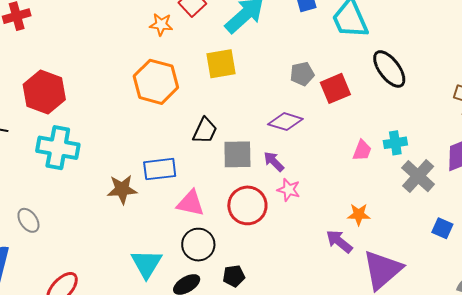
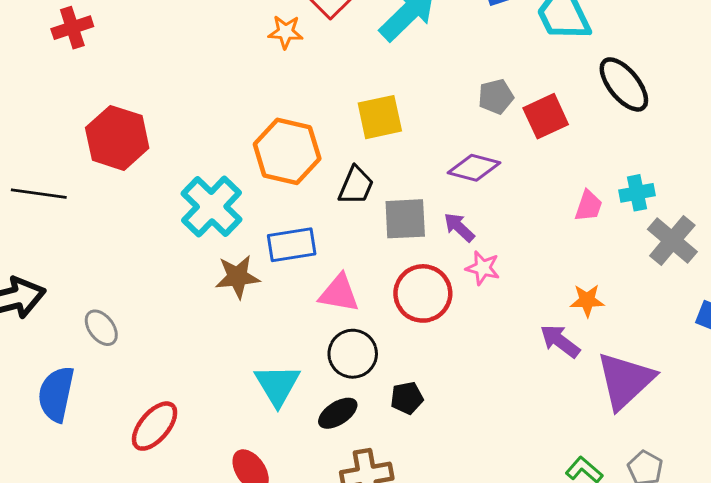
yellow square: (221, 64) -> (380, 117), moved
orange hexagon: (156, 82) -> (287, 151), moved
cyan cross: (58, 148) -> (212, 207), moved, turned 36

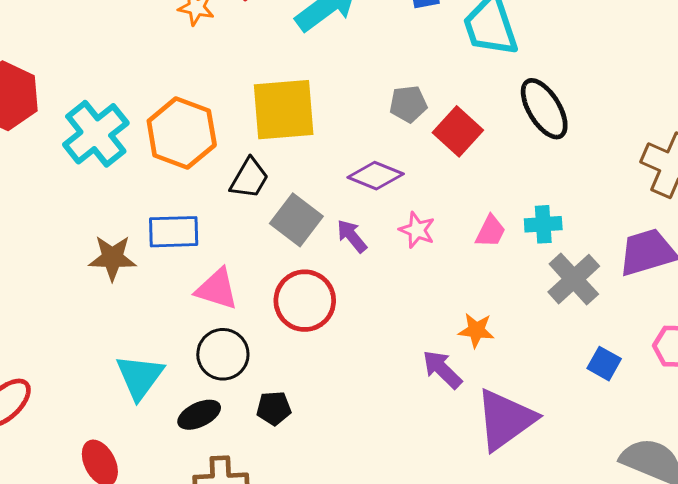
red square: (546, 116) -> (458, 131), turned -30
yellow square: (380, 117) -> (284, 110), size x1.4
cyan cross: (212, 207) -> (96, 134), moved
gray square: (405, 219) -> (296, 220), turned 33
pink star: (483, 268) -> (417, 230), moved

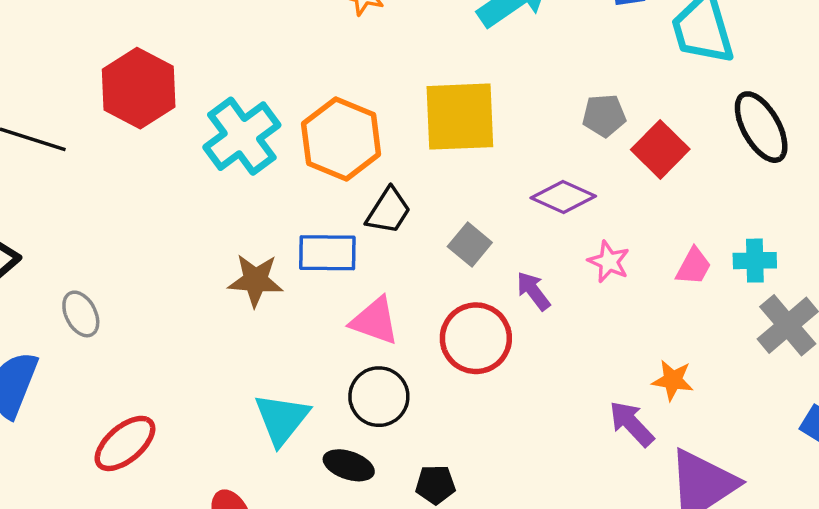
black trapezoid: (249, 178) -> (388, 211), moved
gray square: (296, 220) -> (470, 245), size x0.7
purple arrow: (352, 236) -> (533, 291), moved
black pentagon: (274, 408) -> (435, 485), moved
black ellipse: (199, 415) -> (349, 465), turned 42

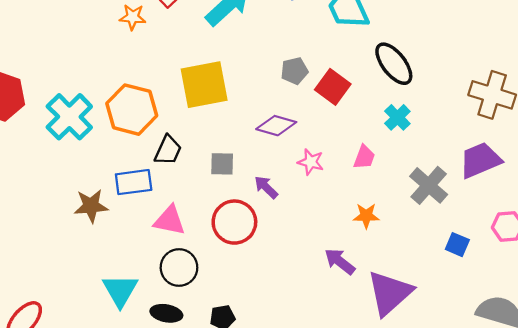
gray square: (470, 245) -> (222, 164), turned -30
cyan cross: (755, 261) -> (397, 117), moved, turned -35
orange star: (673, 380) -> (366, 216), moved

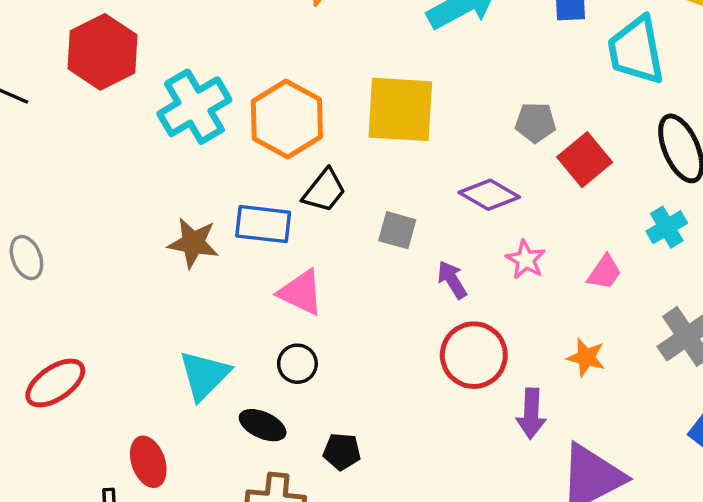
red circle: (234, 222) -> (474, 355), moved
purple arrow: (340, 261) -> (531, 413), turned -140
black circle: (179, 267) -> (297, 364), size x0.7

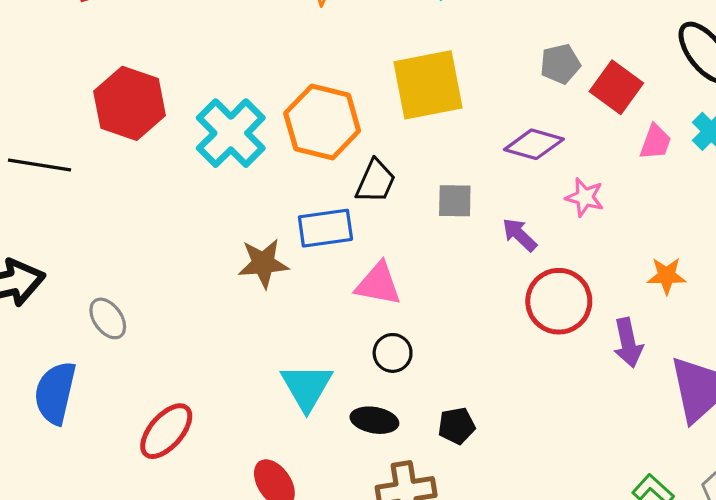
pink trapezoid: (604, 272) -> (655, 142), moved

